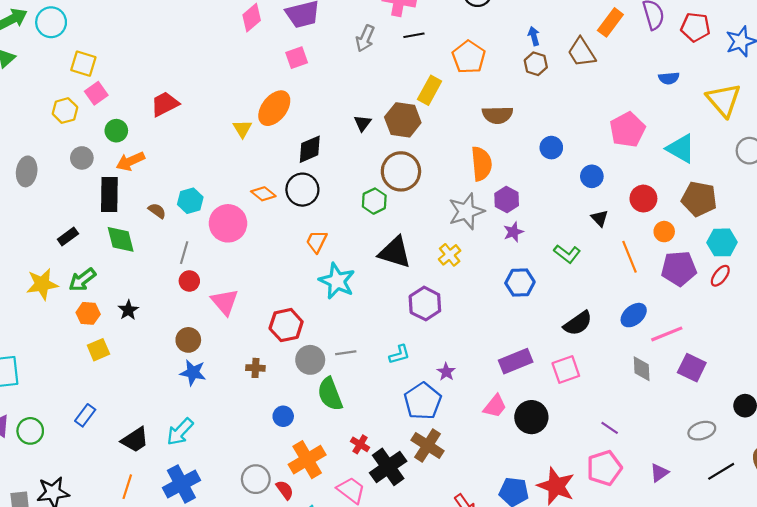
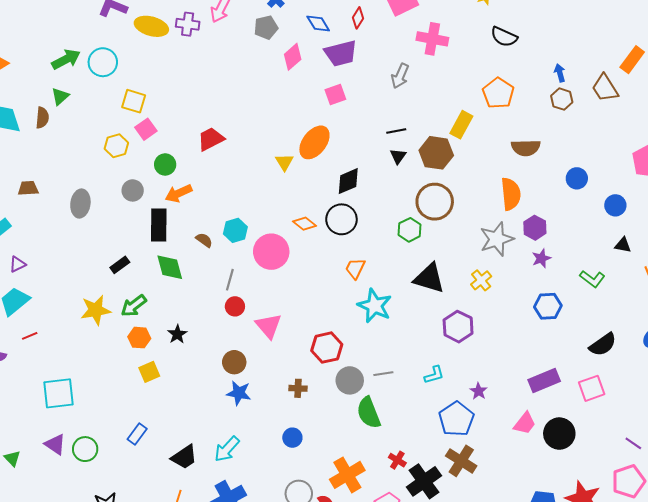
black line: (414, 35) -> (396, 131), moved
black triangle: (600, 218) -> (623, 245), turned -36
blue circle: (283, 416) -> (292, 438), moved

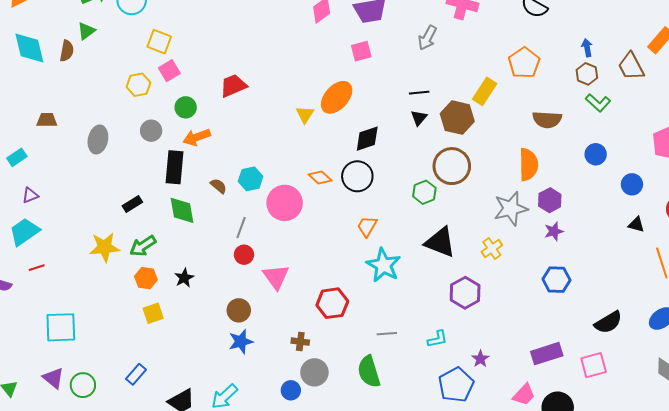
green L-shape: (592, 279) -> (598, 103), moved
gray circle: (350, 380) -> (314, 372), moved
blue star: (239, 393) -> (241, 342), turned -30

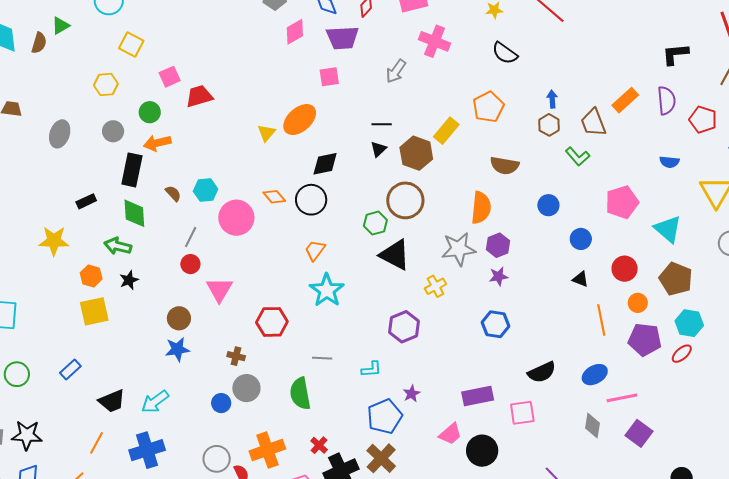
pink square: (169, 71) -> (170, 77), moved
green L-shape: (598, 103) -> (578, 156), moved
black triangle: (440, 242) -> (395, 255), moved
green arrow: (143, 246) -> (118, 246), moved, turned 40
yellow square: (153, 313) -> (94, 311), size x1.4

